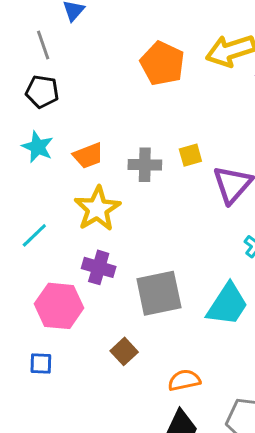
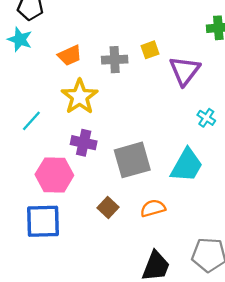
cyan star: (38, 147) -> (20, 39), moved
blue square: (41, 364) -> (43, 221), size x2.0
orange semicircle: (184, 380) -> (153, 208), moved

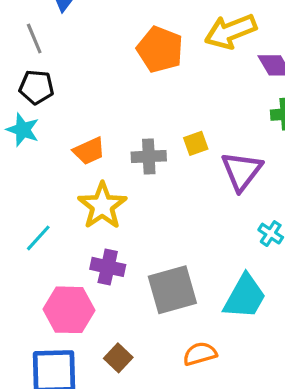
brown square: (108, 207) -> (118, 358), moved

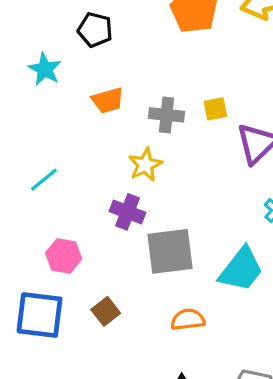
black pentagon: (36, 87) -> (95, 30), moved
yellow star: (102, 206) -> (145, 165), moved, size x0.7
purple cross: (108, 267) -> (127, 212), moved
pink hexagon: (69, 310) -> (64, 256), size x0.7

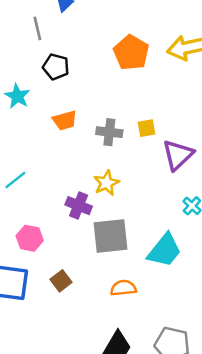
yellow star: (145, 165) -> (106, 183), moved

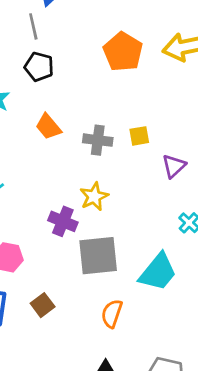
gray line: (37, 28) -> (33, 26), moved
orange trapezoid: (65, 120) -> (48, 127), turned 65
purple triangle: (178, 155) -> (174, 166), size x0.7
orange semicircle: (123, 288) -> (112, 314), turned -65

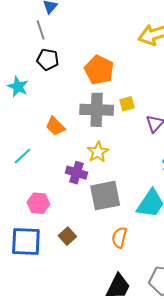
orange pentagon: (123, 52) -> (99, 70), moved
orange trapezoid: (48, 127) -> (55, 126), moved
gray cross: (98, 140) -> (97, 110), size x1.5

